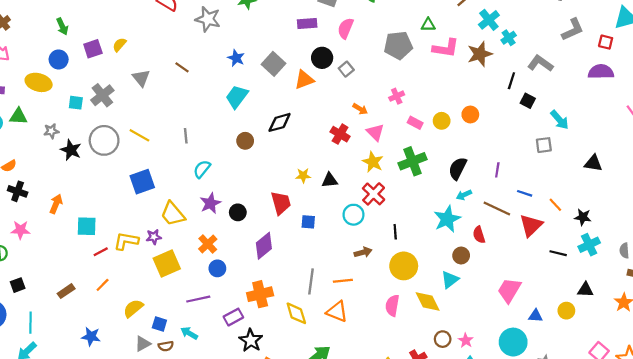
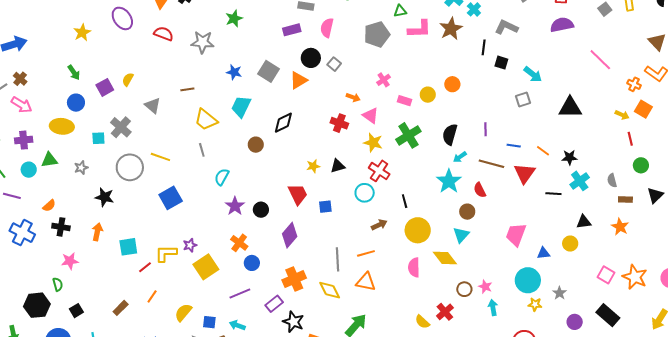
brown line: (182, 67) -> (187, 89), turned -32
black star: (71, 150) -> (104, 197), moved
black triangle: (593, 163) -> (570, 108), size x1.4
yellow trapezoid: (173, 214) -> (206, 120), moved

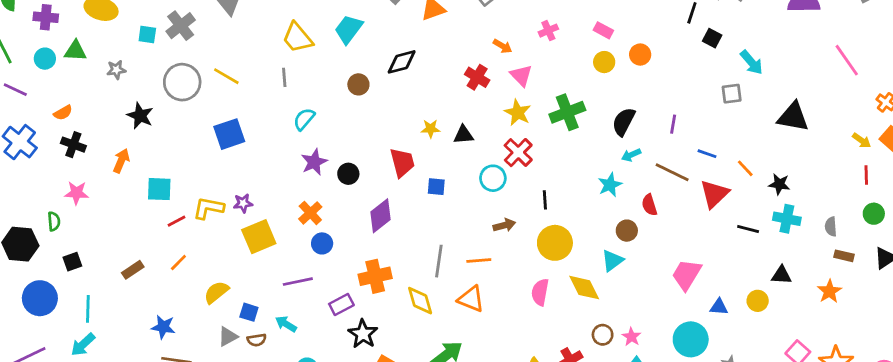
pink rectangle: (404, 101) -> (603, 30), moved
cyan star: (449, 181) -> (610, 185), size x0.7
cyan cross: (580, 181) -> (787, 219), turned 36

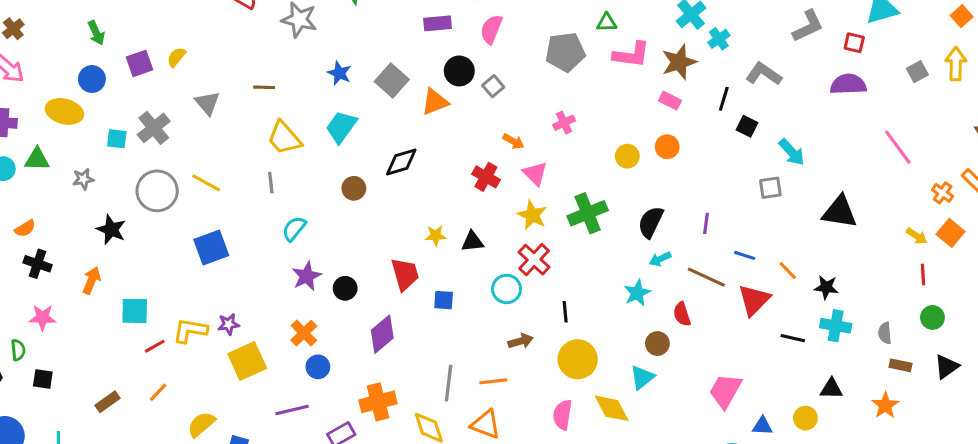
pink rectangle: (603, 30) -> (670, 101), moved
black square: (72, 262) -> (43, 379), moved, turned 30

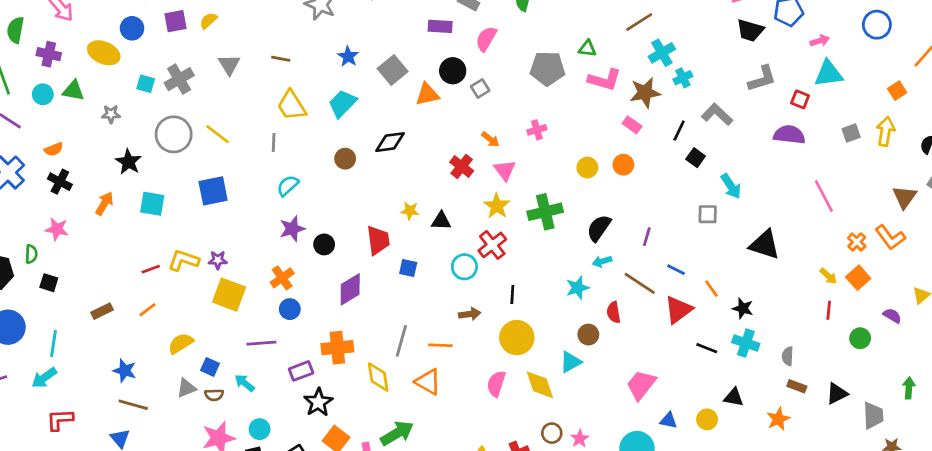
cyan square: (135, 311) -> (152, 204), moved
green circle: (932, 317) -> (860, 338), moved
yellow square: (247, 361) -> (229, 295), turned 36

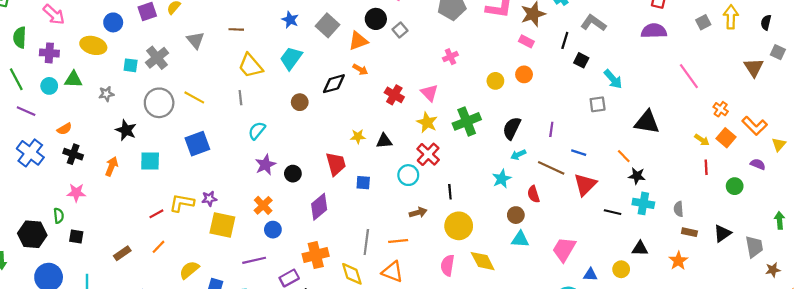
orange arrow: (490, 139) -> (360, 69), moved
orange L-shape: (890, 237) -> (755, 126), moved
orange line: (712, 289) -> (624, 156), moved
cyan triangle: (571, 362) -> (520, 239), moved, turned 42

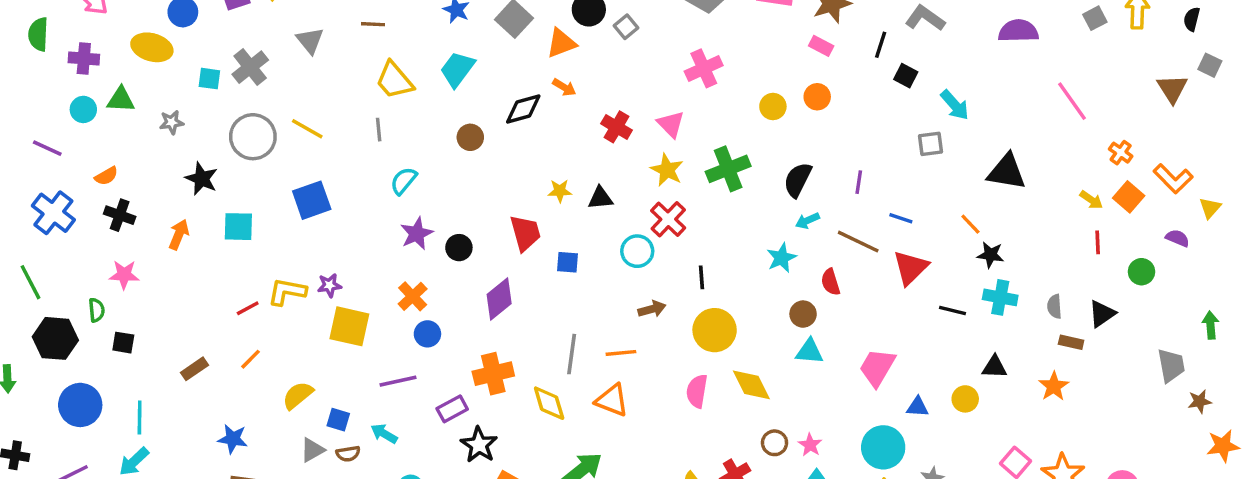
pink cross: (450, 57) -> (704, 68), size x1.5
green line: (16, 79) -> (31, 282), moved
black triangle: (722, 233) -> (1102, 314), moved

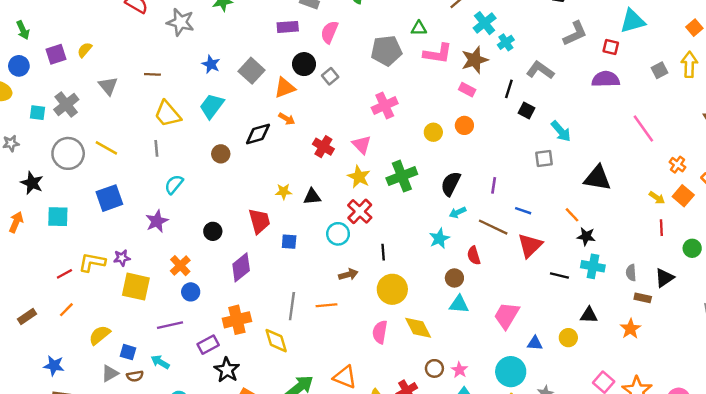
purple star: (417, 234) -> (157, 221), moved
orange triangle: (612, 400) -> (345, 377), moved

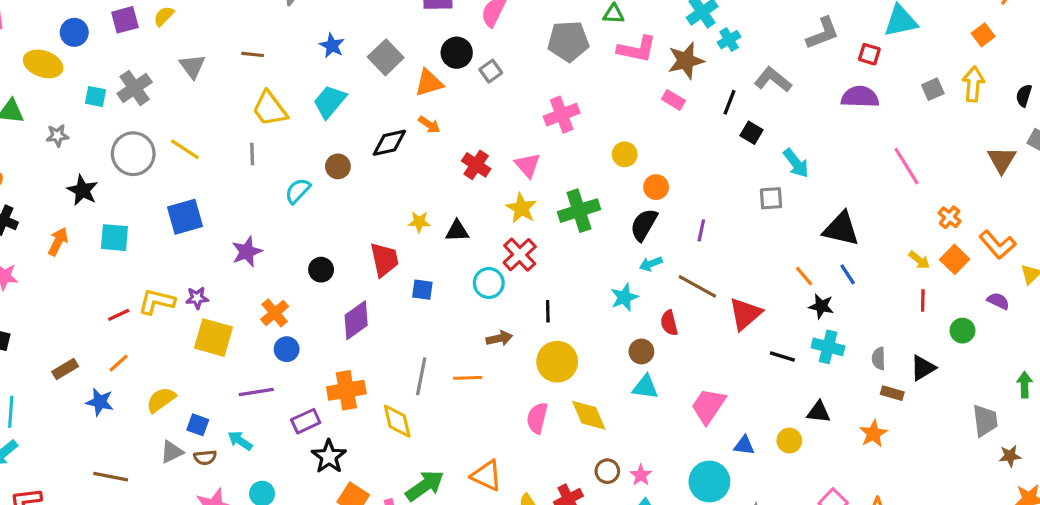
orange circle: (464, 125) -> (656, 187), moved
cyan semicircle: (174, 184) -> (298, 191), moved
blue line: (523, 211) -> (848, 274), moved, turned 35
blue star: (54, 366) -> (100, 402), moved

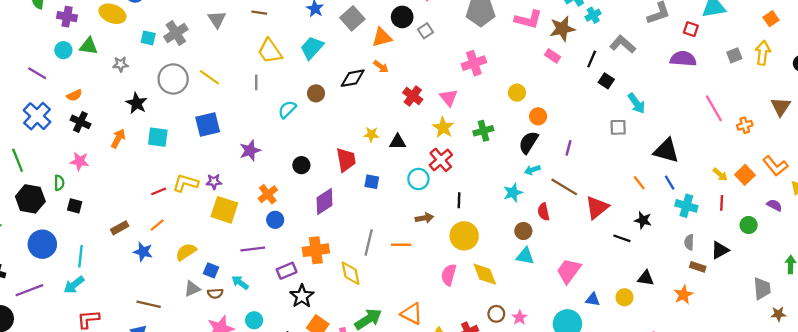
green cross: (579, 211) -> (483, 131), size x0.7
orange cross: (950, 217) -> (745, 125), moved, turned 32
black star: (821, 306) -> (643, 220), moved
cyan cross: (828, 347) -> (686, 206), moved

